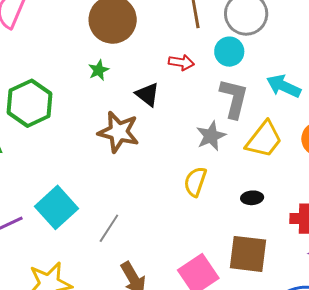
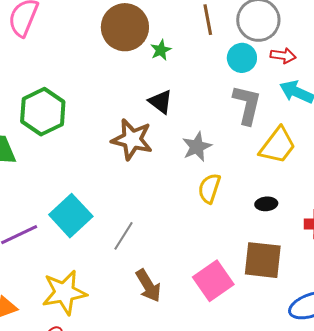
red arrow: (181, 62) -> (283, 56), moved
green star: (99, 70) -> (161, 50), moved
gray star: (211, 136) -> (197, 147), moved

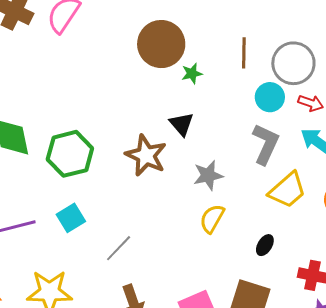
green hexagon: (43, 112) -> (70, 154), moved
black ellipse: (266, 204) -> (265, 245), turned -65
cyan square: (71, 216) -> (71, 218), size x0.7

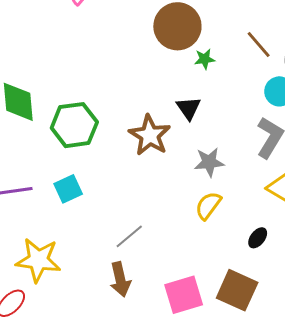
brown line: (244, 53) -> (259, 44), turned -48
gray line: (119, 248) -> (129, 236), moved

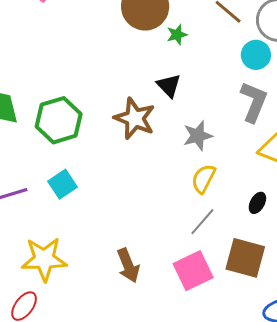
gray line: (129, 236) -> (202, 222), moved

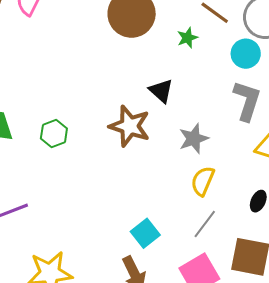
green star: (177, 35) -> (187, 38), moved
green hexagon: (59, 120) -> (54, 134), size x0.6
cyan square: (62, 184) -> (145, 233), moved

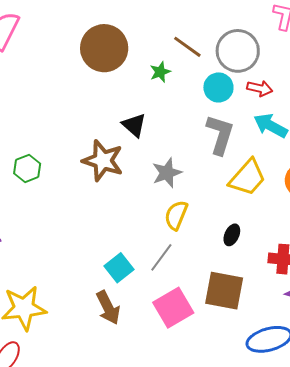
gray line: (205, 224) -> (161, 257), moved

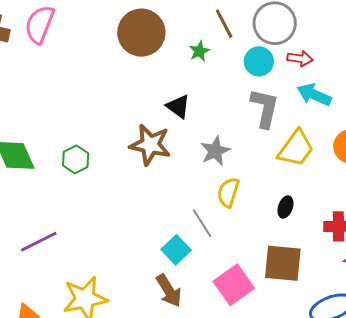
brown line: (187, 47) -> (224, 24), turned 32
gray line: (161, 257) -> (202, 223), moved, turned -64

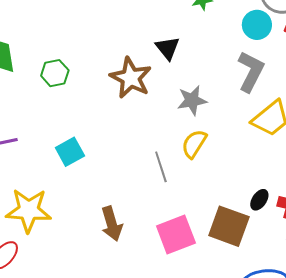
black ellipse: (285, 207) -> (259, 200), moved
cyan square: (176, 250) -> (70, 152), moved

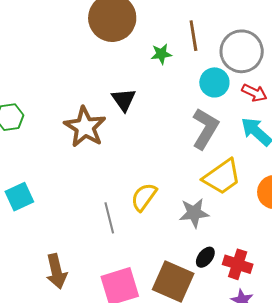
gray star: (192, 100) -> (194, 213), moved

